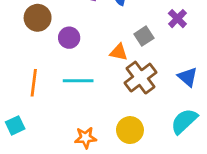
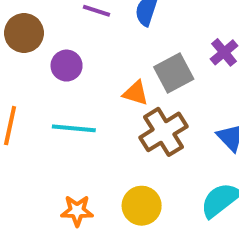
gray square: (144, 36) -> (174, 73), size x1.4

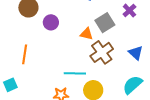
cyan line: (74, 128) -> (75, 73), moved

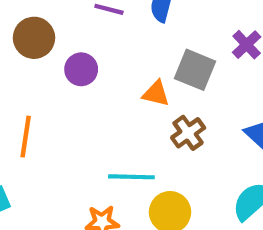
gray square: (105, 23) -> (195, 70), turned -36
brown cross: (102, 52) -> (188, 133), size x0.7

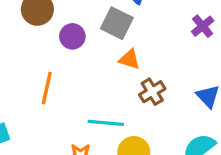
gray square: (195, 70) -> (117, 23), moved
orange line: (26, 137) -> (47, 88), moved

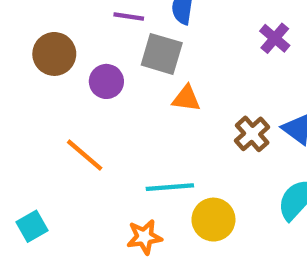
orange line: (47, 88) -> (85, 155), turned -52
brown cross: (152, 92) -> (252, 134), moved

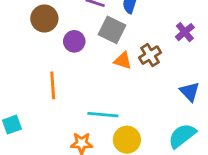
brown cross: (252, 134) -> (150, 55), moved
orange line: (85, 155) -> (53, 85), turned 36

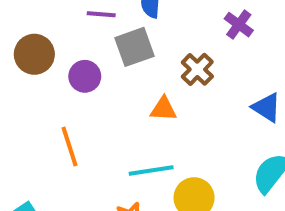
gray square: (112, 30) -> (134, 47), turned -32
orange triangle: (123, 61) -> (163, 109), moved

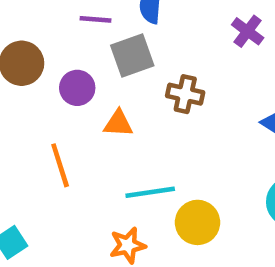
brown cross: (197, 69) -> (185, 94), moved, turned -32
orange triangle: (163, 109) -> (118, 123), moved

